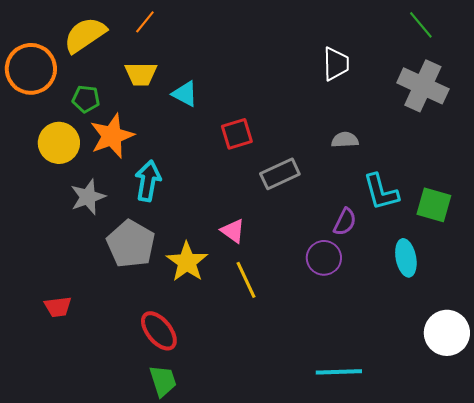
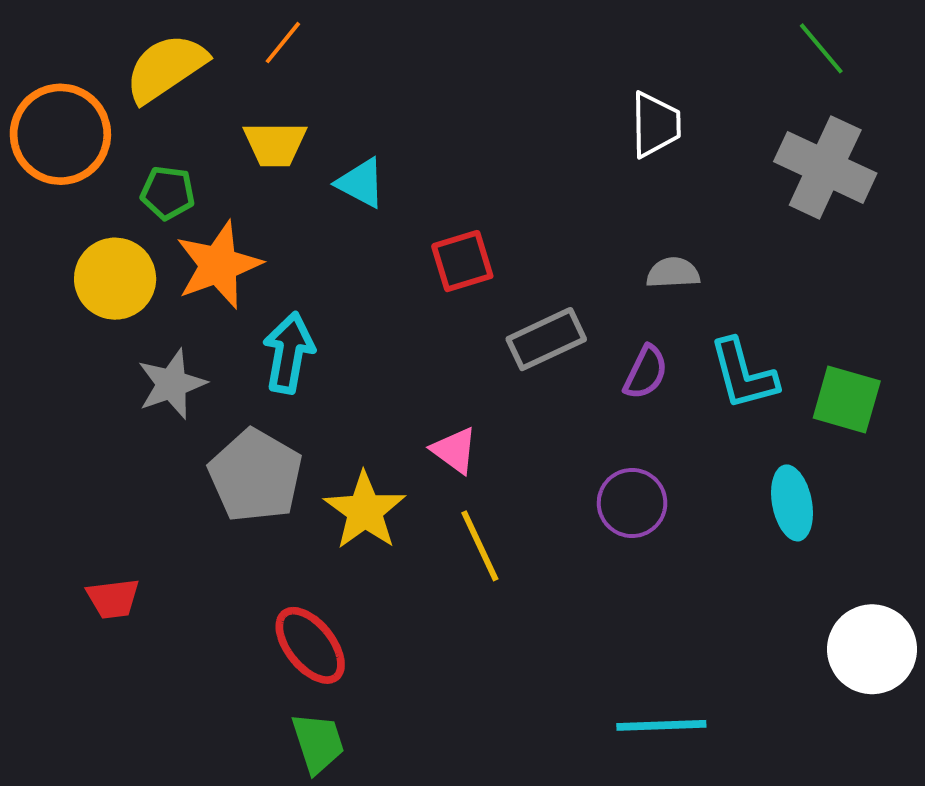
purple semicircle: (345, 222) -> (646, 372), moved

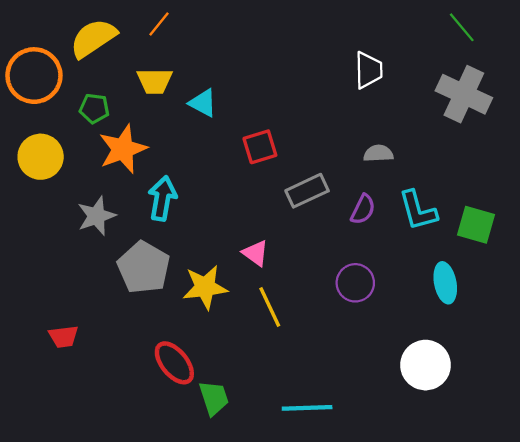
yellow circle: (115, 279) -> (41, 157), moved
yellow star: (365, 511) -> (205, 287), turned 30
white circle: (872, 649) -> (426, 365), moved
cyan line: (661, 725) -> (307, 408), moved
green trapezoid: (318, 743) -> (214, 398), moved

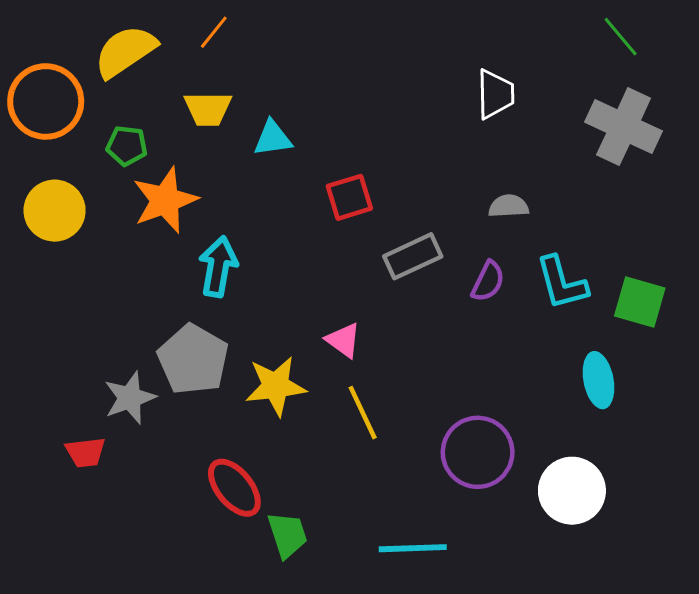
cyan triangle: (203, 103) -> (273, 138), turned -36
gray star: (96, 216) -> (130, 398), moved
purple circle: (355, 283) -> (478, 452), moved, size x1.4

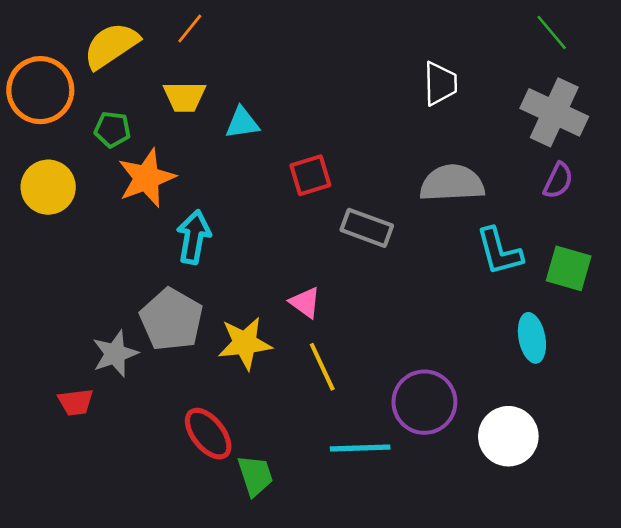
gray semicircle: (509, 206) -> (452, 183), size x1.8
gray rectangle: (413, 256) -> (367, 228), turned 45
purple semicircle: (488, 281) -> (558, 181), moved
cyan line: (413, 548) -> (360, 448), moved

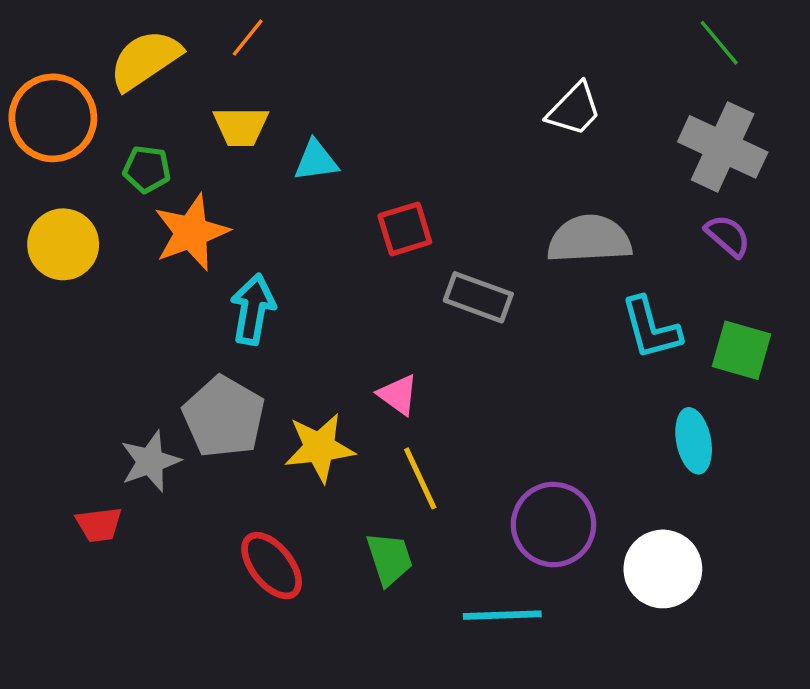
white trapezoid: (440, 84) -> (574, 109), turned 45
purple semicircle: (558, 181) -> (728, 236), turned -75
cyan line: (360, 448) -> (502, 615), moved
green trapezoid: (255, 476) -> (389, 559), moved

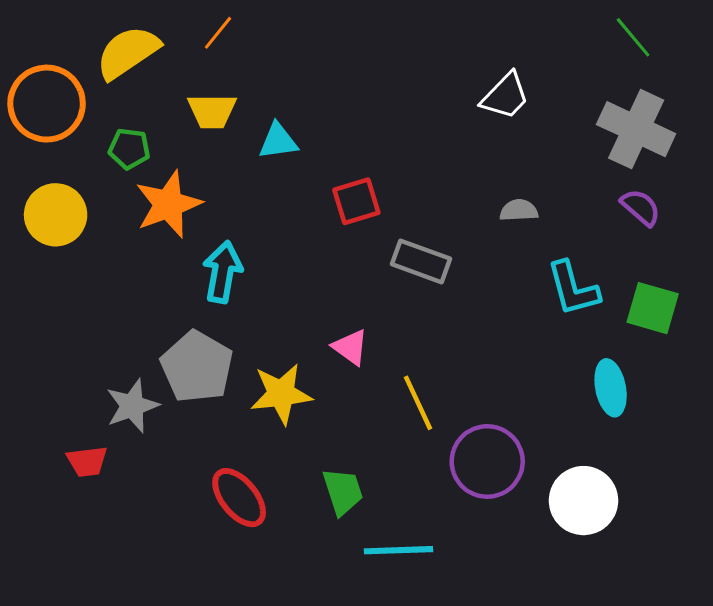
gray semicircle: (589, 239) -> (519, 210), size x0.5
yellow line: (420, 478) -> (418, 403), moved
cyan line: (502, 615) -> (398, 550), moved

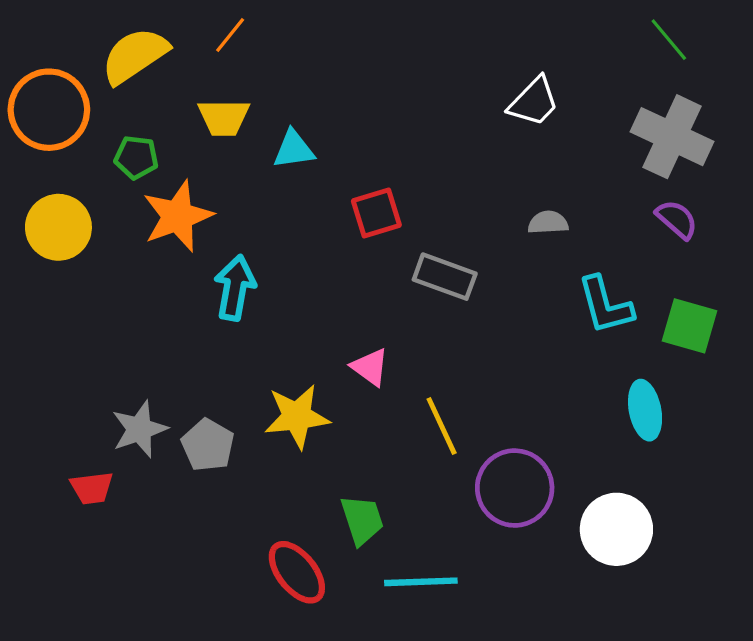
gray pentagon: (197, 367) -> (208, 445), moved, size x0.7
red ellipse: (239, 498) -> (297, 572), moved

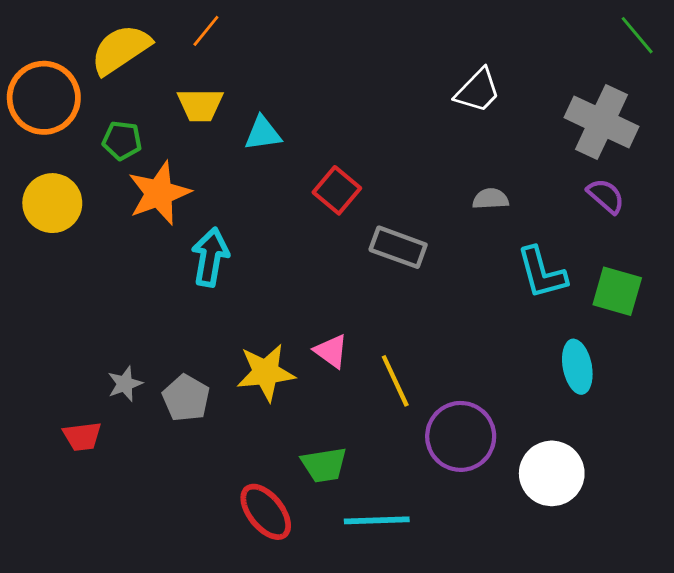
green line: (669, 40) -> (637, 35), moved
red square: (376, 213) -> (337, 190), turned -33
pink triangle: (370, 367) -> (331, 351), moved
gray star: (139, 429) -> (125, 384), size x0.7
green trapezoid: (362, 520) -> (324, 465), turned 99

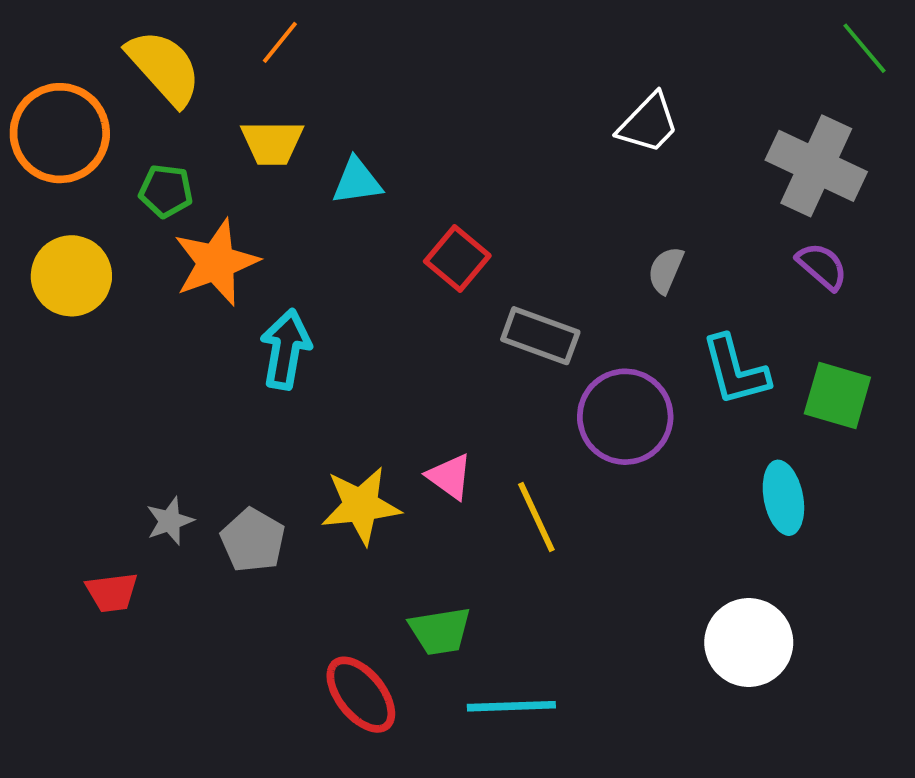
yellow semicircle: (121, 49) -> (164, 67), turned 82
gray semicircle: (491, 199) -> (666, 270), turned -64
purple circle: (461, 436) -> (625, 417), moved

